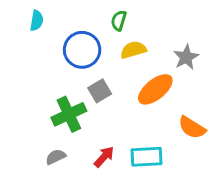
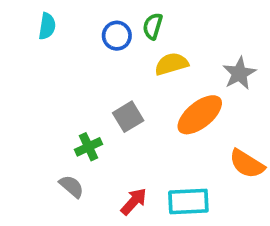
blue circle: (82, 50) -> (117, 36), moved, size x0.6
green cross: (69, 114) -> (89, 147), size x0.6
gray semicircle: (56, 157) -> (72, 186), moved, turned 66

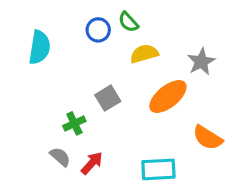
cyan semicircle: (47, 26) -> (40, 47), moved, size x1.5
green semicircle: (153, 26) -> (128, 22), turned -60
red arrow: (134, 201) -> (92, 163), moved

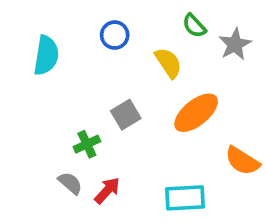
green semicircle: (128, 22) -> (194, 26), moved
yellow semicircle: (144, 54) -> (168, 63), turned 72
gray star: (201, 62) -> (235, 44), moved

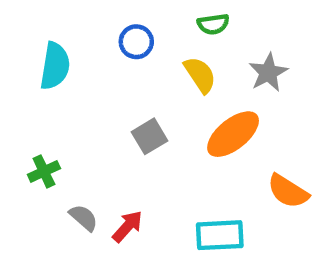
green semicircle: (194, 26) -> (213, 24), moved, turned -55
gray star: (235, 44) -> (268, 73), moved
green cross: (87, 144) -> (44, 171), moved

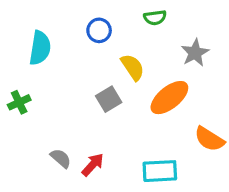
yellow semicircle: (200, 75) -> (133, 67), moved
green cross: (44, 171) -> (19, 102), moved

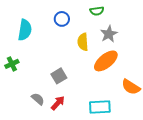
gray star: (195, 53) -> (109, 34), moved
yellow semicircle: (133, 67) -> (83, 42), turned -150
gray square: (109, 99) -> (59, 76), moved

